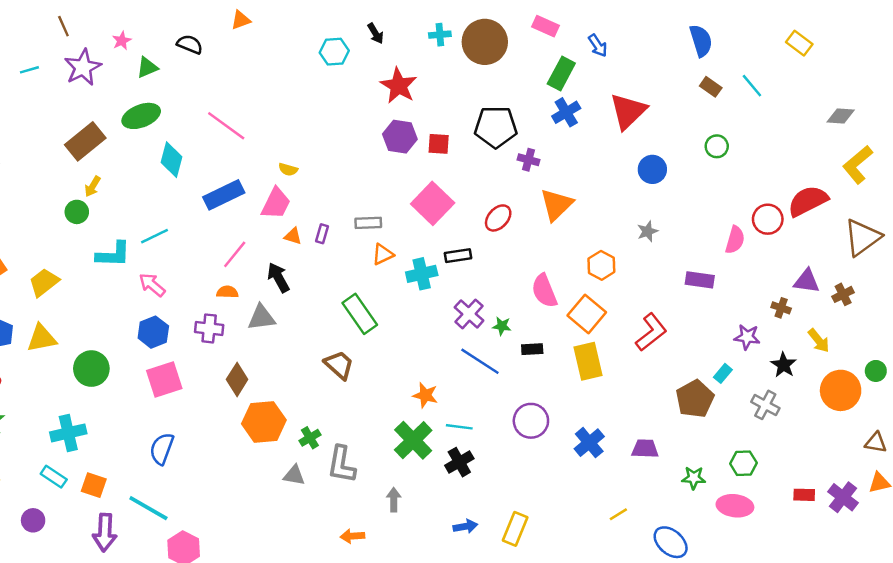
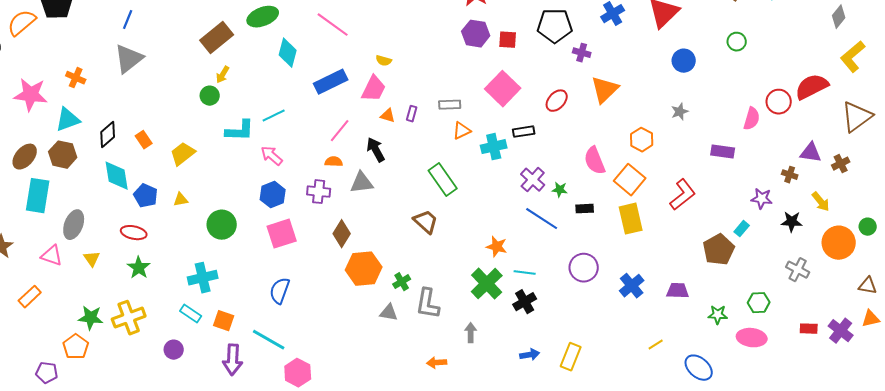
gray diamond: (841, 116) -> (839, 17), turned -55
yellow triangle: (42, 338) -> (181, 200), size x0.6
black star: (784, 365) -> (792, 222), turned -30
gray cross: (765, 405) -> (798, 270), moved

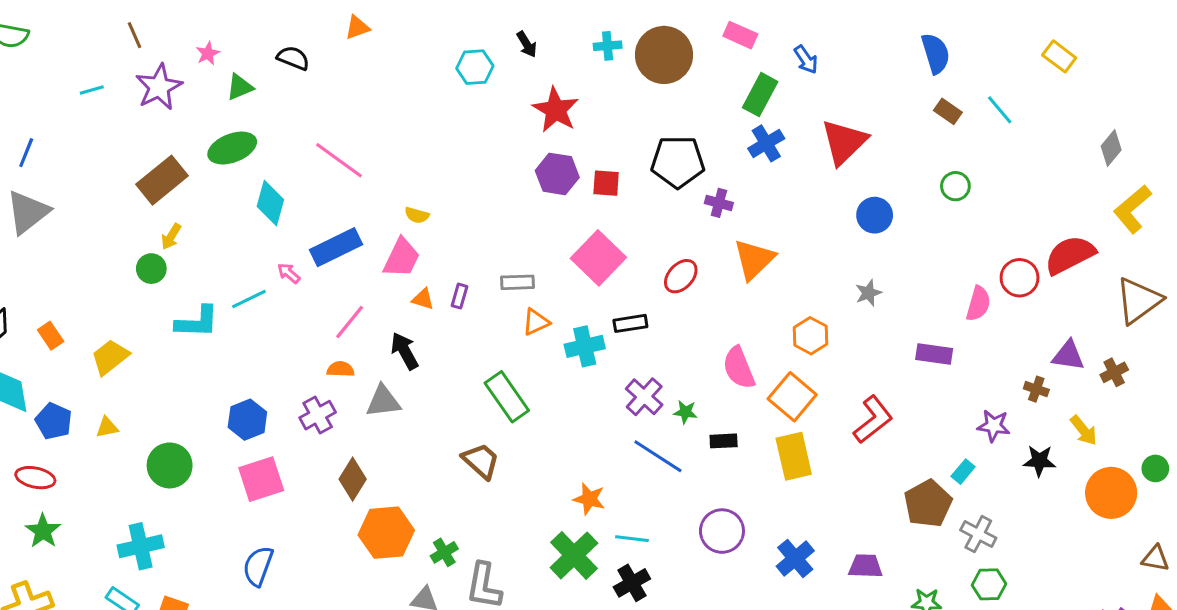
pink arrow: (272, 156) -> (289, 273), moved, size x0.7
purple cross: (319, 192) -> (318, 415), turned -35
gray cross: (798, 270) -> (978, 534), moved

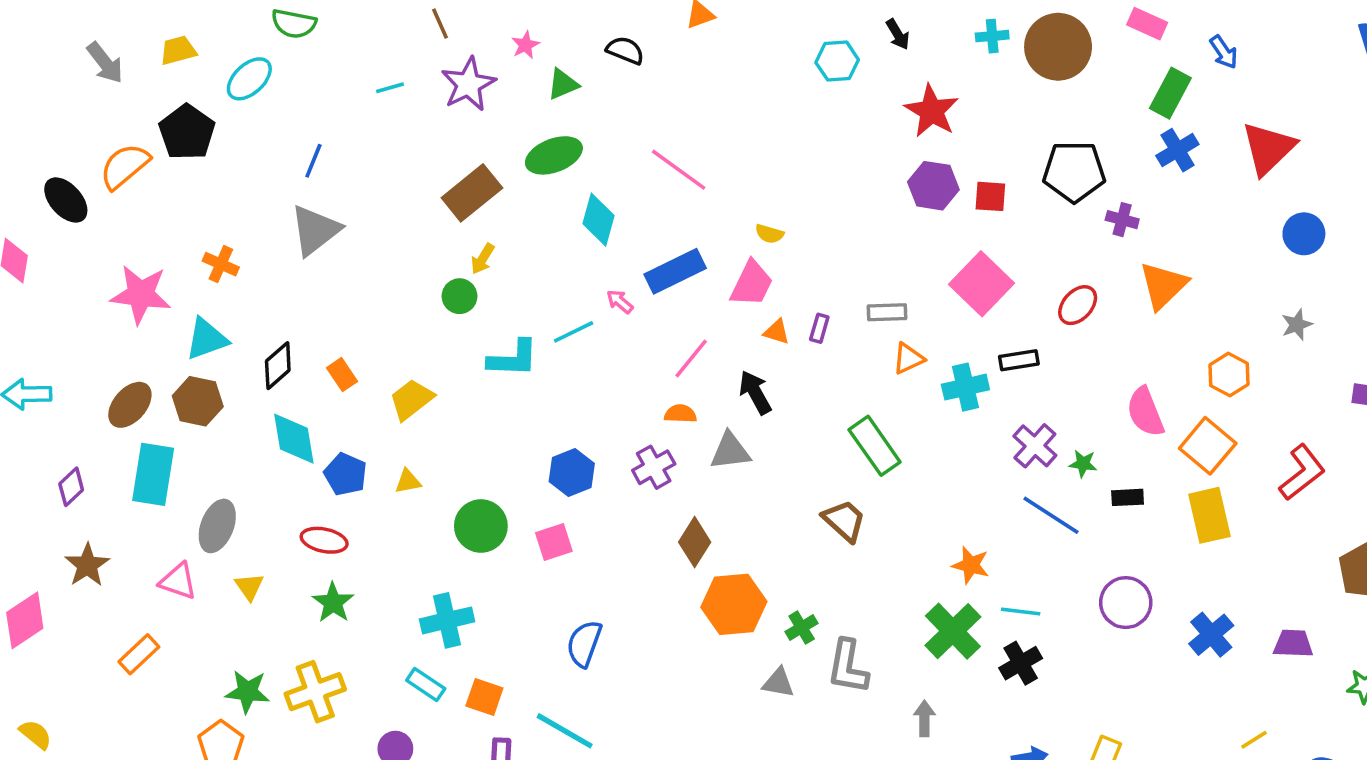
pink square: (261, 479) -> (554, 542), moved, size x0.7

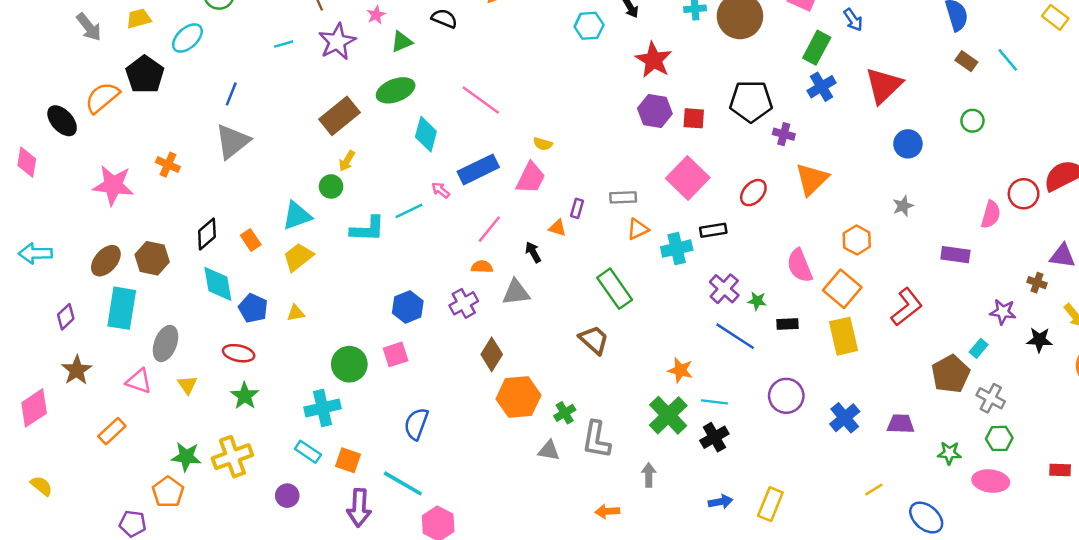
orange triangle: (777, 332) -> (557, 228), moved
cyan triangle: (207, 339) -> (297, 216), moved
black arrow: (755, 392) -> (533, 252), size x0.7
green circle: (481, 526) -> (349, 364), moved

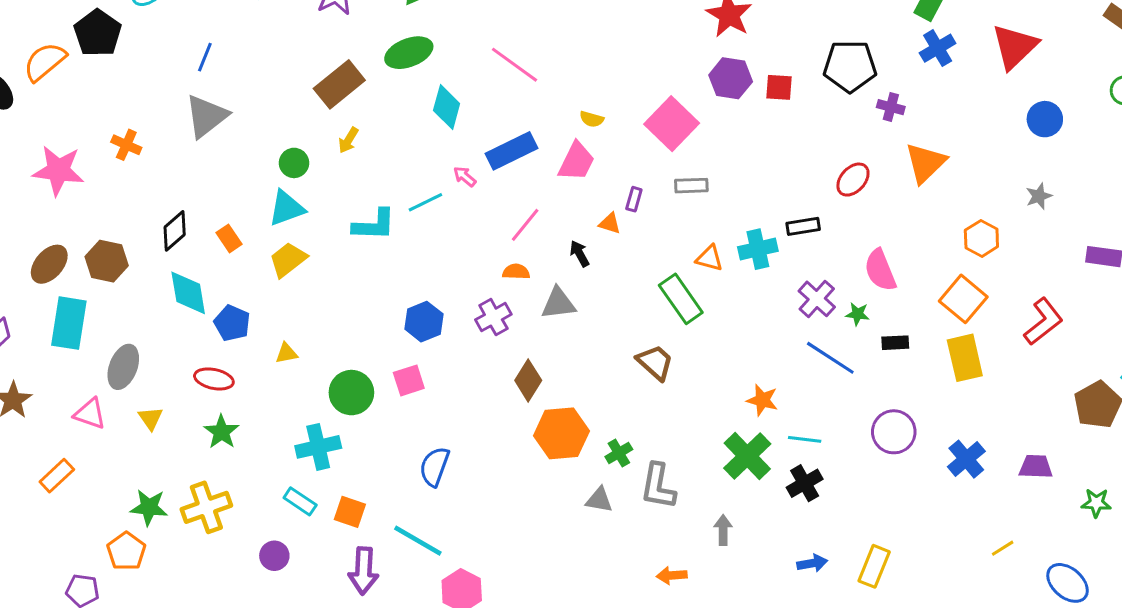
pink square: (688, 178) -> (672, 124), moved
green circle: (331, 186) -> (294, 163), moved
orange triangle: (638, 229) -> (709, 258), moved, turned 40
pink semicircle: (800, 266) -> (880, 270), moved
yellow triangle: (296, 313) -> (286, 353), moved

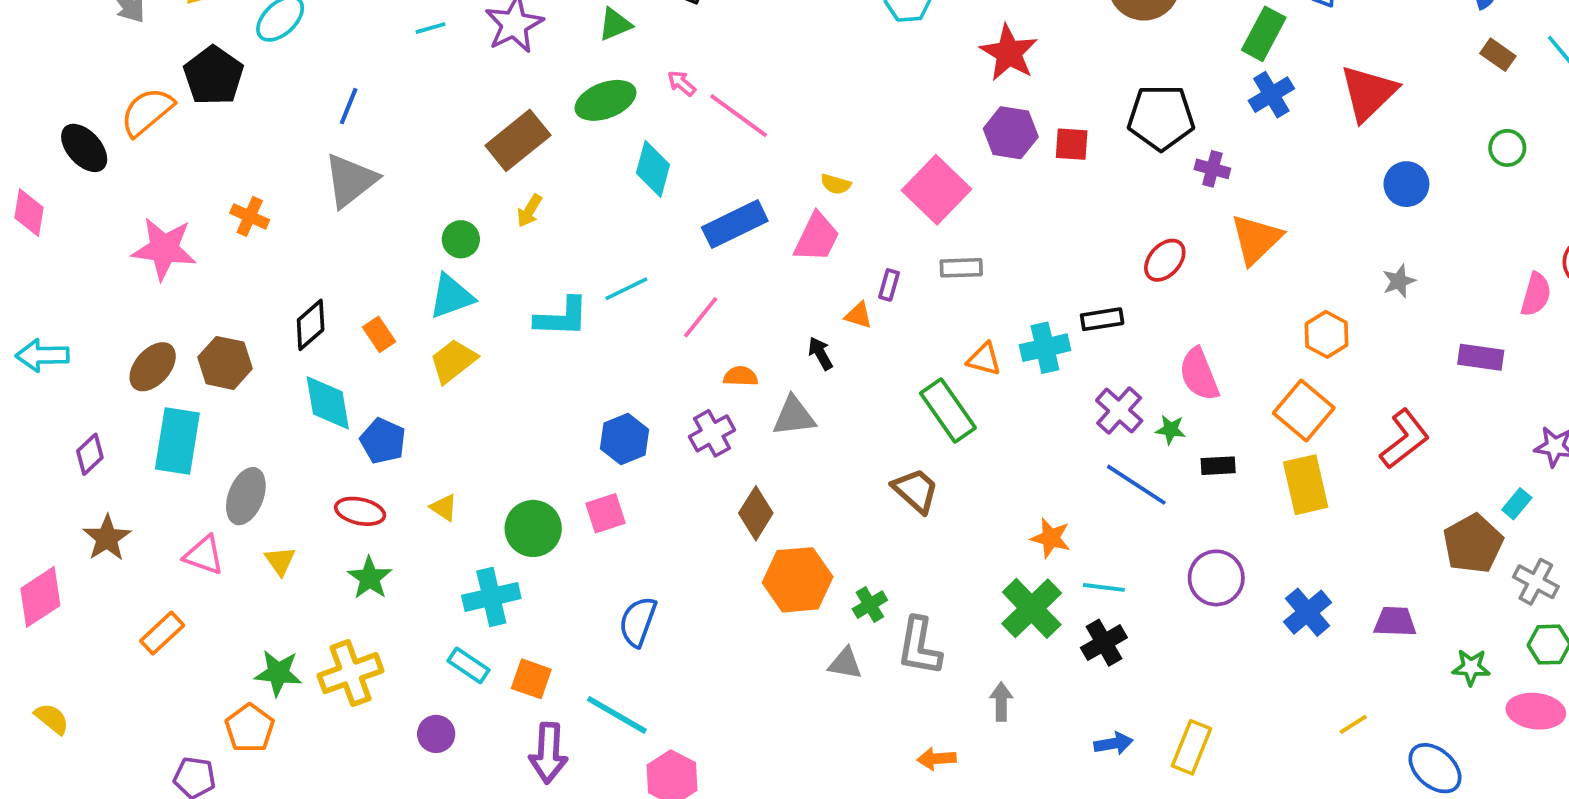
pink arrow: (465, 177) -> (682, 83), moved
pink line: (525, 225) -> (701, 317), moved
yellow triangle: (286, 353) -> (444, 508), moved, turned 45

